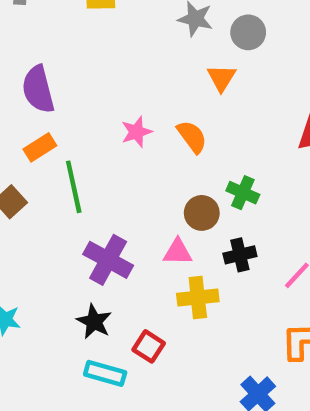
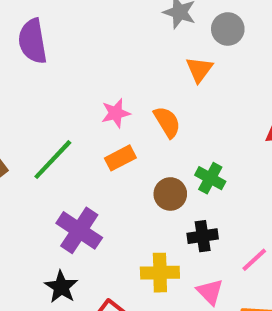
purple semicircle: (38, 89) -> (33, 41), moved
orange rectangle: (40, 147) -> (120, 158), moved
green line: (74, 187) -> (53, 160), turned 51
pink triangle: (178, 252) -> (210, 292), moved, turned 40

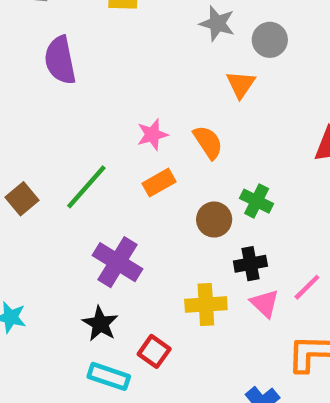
pink triangle: (210, 292) -> (265, 303), moved

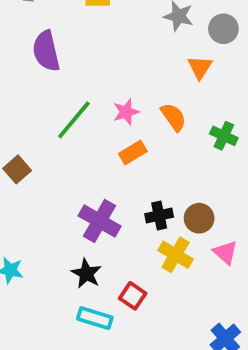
green line: (86, 187) -> (74, 120), moved
green cross: (257, 201) -> (224, 136), moved
brown circle: (214, 220) -> (199, 218), moved
black cross: (250, 264) -> (159, 215), moved
yellow cross: (206, 305) -> (176, 255), turned 36

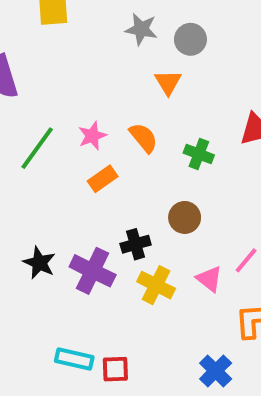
brown circle: (199, 218) -> (185, 217), moved
purple cross: (100, 221) -> (93, 271), moved
black star: (86, 274) -> (39, 263), moved
red square: (133, 296) -> (115, 369), moved, turned -32

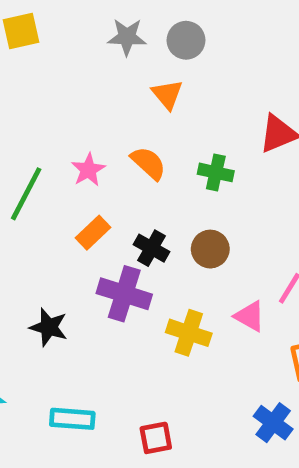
orange rectangle: (103, 179) -> (93, 233), moved
black cross: (136, 244) -> (152, 248), moved, turned -36
purple cross: (93, 271) -> (124, 294), moved
cyan rectangle: (74, 359) -> (72, 419), moved

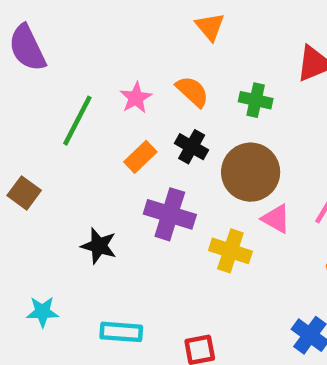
black cross: (152, 248) -> (192, 147), moved
brown circle: (210, 249) -> (251, 172), size x1.6
pink triangle: (250, 316) -> (276, 219), moved

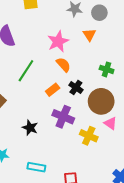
orange semicircle: (192, 91) -> (63, 65), moved
pink star: (136, 98) -> (58, 41), moved, size x1.5

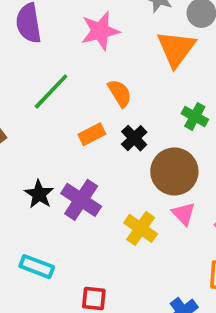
orange triangle: (89, 35) -> (176, 49), size x1.6
pink star: (58, 41) -> (100, 31), moved
purple cross: (63, 117) -> (81, 200), moved

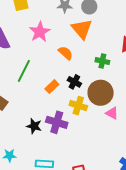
orange semicircle: (120, 93) -> (66, 53), moved
yellow cross: (141, 228) -> (78, 106), moved

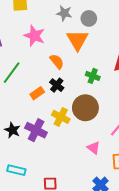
pink star: (40, 32) -> (34, 36), turned -30
black cross: (74, 82) -> (57, 85), moved
pink triangle: (112, 113) -> (93, 148), moved

